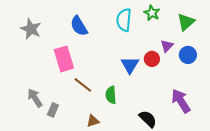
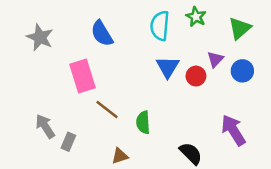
blue triangle: (130, 65) -> (168, 67), moved

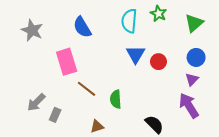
purple triangle: (215, 59) -> (192, 79), moved
gray arrow: (45, 126) -> (36, 102), turned -102

